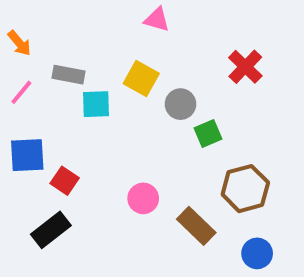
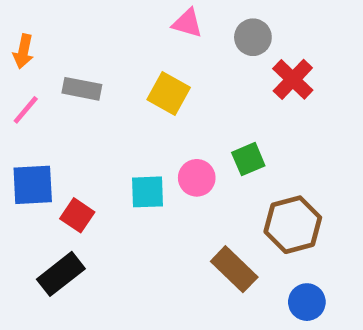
orange arrow: (19, 43) -> (23, 51), turned 52
cyan square: (96, 104) -> (148, 192), moved
gray circle: (180, 104) -> (253, 37), moved
pink circle: (143, 198) -> (197, 178), moved

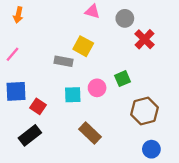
orange arrow: (23, 51) -> (18, 15), moved
gray rectangle: (82, 89) -> (63, 61), moved
brown rectangle: (234, 269) -> (90, 133), moved

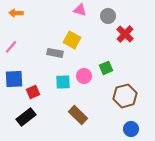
orange arrow: (18, 15) -> (16, 13), turned 80
red square: (38, 106) -> (33, 92), turned 32

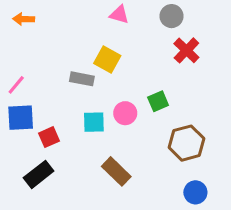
gray circle: (108, 16) -> (172, 16), moved
pink line: (11, 47) -> (16, 85), moved

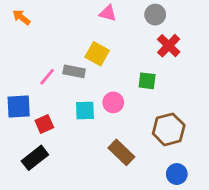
orange arrow: (24, 19) -> (21, 17), turned 36
pink line: (16, 85) -> (47, 77), moved
green square: (158, 101) -> (147, 81), moved, turned 30
brown rectangle: (116, 171) -> (121, 152), moved

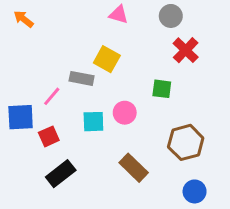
pink line: (47, 77) -> (52, 96), moved
black rectangle: (35, 158) -> (61, 174), moved

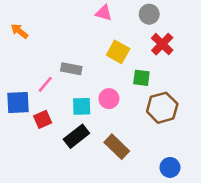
orange arrow: (24, 19) -> (19, 31), moved
yellow square: (107, 59) -> (118, 52), moved
brown hexagon: (186, 142) -> (162, 108), moved
black rectangle: (61, 174) -> (76, 136), moved

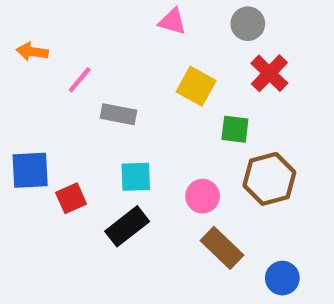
orange arrow: (19, 31) -> (32, 52), turned -30
pink line: (45, 84) -> (80, 80), moved
pink circle: (109, 99) -> (203, 196), moved
brown rectangle: (117, 147) -> (222, 248), moved

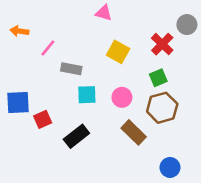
gray circle: (248, 24) -> (187, 25), moved
green square: (235, 129) -> (158, 78), moved, turned -30
cyan square: (136, 177) -> (87, 95), moved
pink circle: (203, 196) -> (122, 97), moved
brown rectangle: (222, 248) -> (134, 132), moved

